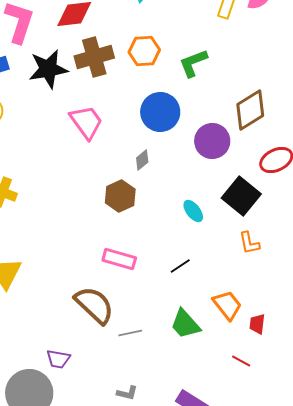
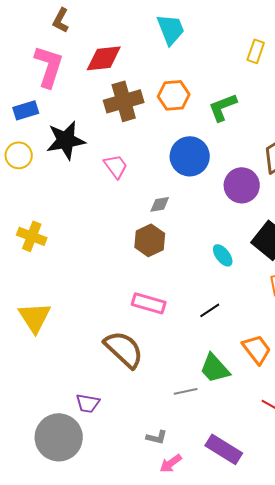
black star: (48, 69) -> (66, 140), moved
pink trapezoid: (86, 122) -> (116, 166), size x0.7
gray diamond: (142, 160) -> (160, 204), moved, turned 30
gray line: (130, 333) -> (186, 391), moved

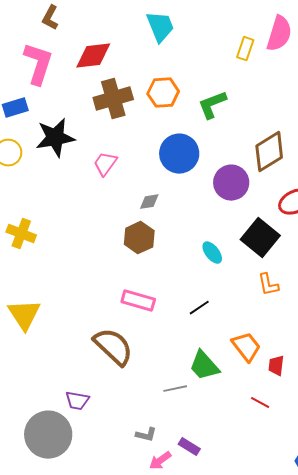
pink trapezoid: (116, 166) -> (105, 164), turned -108
purple rectangle: (224, 449) -> (189, 447), moved, size x0.6

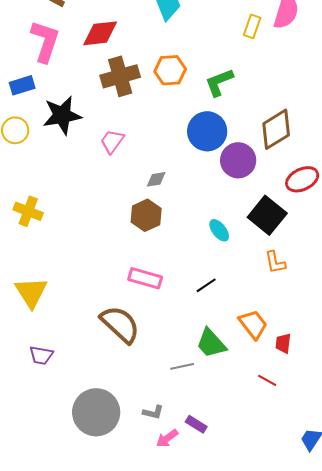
blue circle: (179, 154) -> (207, 131), moved
purple trapezoid: (77, 401) -> (41, 355), moved
gray circle: (48, 435) -> (96, 412), moved

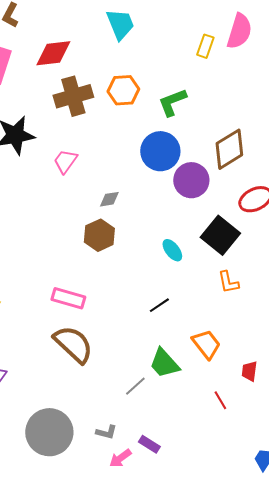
pink rectangle: (145, 278) -> (68, 298), moved
red trapezoid: (283, 343) -> (249, 371), moved
gray line: (182, 366) -> (135, 386), turned -30
red line: (267, 380) -> (220, 400), turned 30

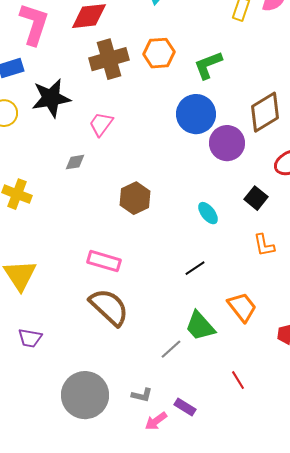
gray diamond: (109, 199) -> (75, 162), moved
black square: (220, 235) -> (256, 198), size x0.6
red line: (220, 400) -> (238, 380), moved

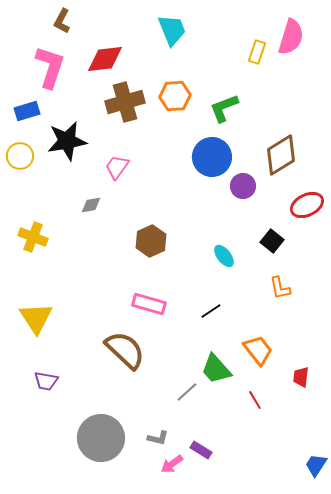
purple circle: (227, 143) -> (243, 186), size x0.7
pink rectangle: (104, 261) -> (149, 304), moved
red line: (238, 380) -> (255, 400), moved

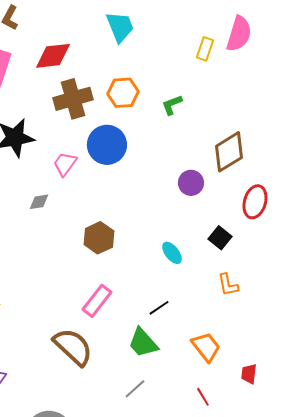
green L-shape: (224, 108) -> (172, 105), size x0.7
blue circle: (212, 157) -> (107, 145), moved
red ellipse: (307, 205) -> (255, 202), turned -48
pink rectangle: (149, 304) -> (97, 301), turned -68
green trapezoid: (216, 369) -> (143, 343), moved

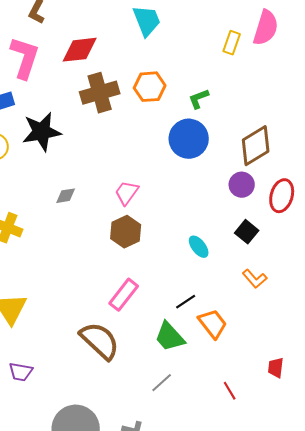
blue circle: (107, 145) -> (189, 139), moved
pink trapezoid: (65, 164) -> (127, 193), moved
purple circle: (191, 183) -> (242, 185), moved
orange L-shape: (228, 285) -> (255, 279), turned -30
orange trapezoid: (206, 347) -> (213, 324), moved

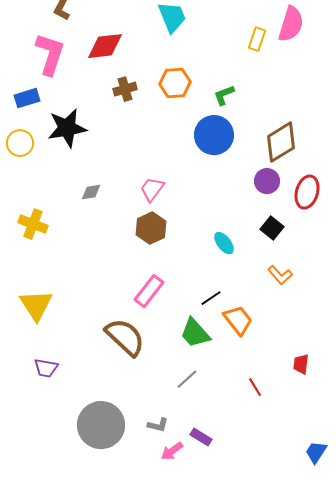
brown cross: (100, 93) -> (125, 89), size x0.6

